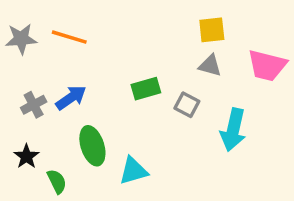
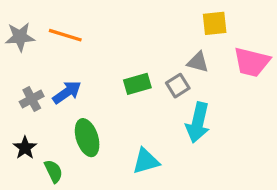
yellow square: (212, 30) -> (215, 23), moved
gray square: (187, 105) -> (178, 86), moved, turned 30
cyan arrow: (233, 130) -> (198, 123), moved
cyan triangle: (133, 171) -> (146, 161), moved

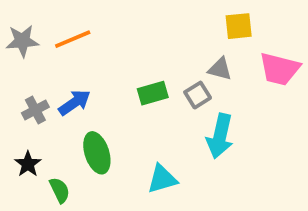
orange line: (65, 35) -> (73, 39), turned -40

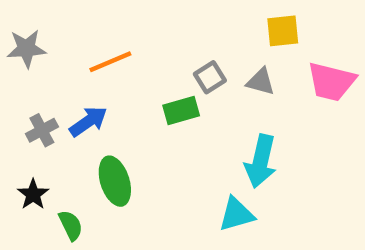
orange line: (73, 39) -> (110, 62), moved
gray square: (198, 95) -> (210, 77), moved
cyan triangle: (162, 179) -> (236, 214), moved

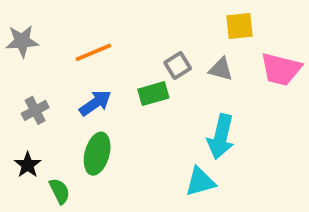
blue arrow: (88, 121) -> (95, 103), moved
green ellipse: (115, 181) -> (97, 154), turned 33

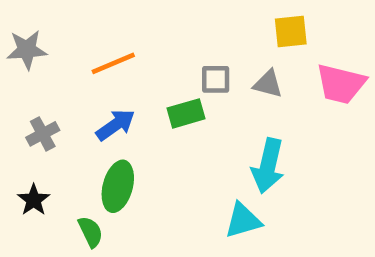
gray square: (178, 65) -> (216, 79), turned 32
green semicircle: (60, 191) -> (90, 232), moved

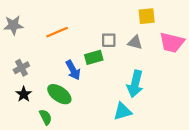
blue arrow: (116, 125) -> (73, 70), moved, turned 96
green ellipse: (118, 186) -> (59, 94), turned -70
black star: (34, 200) -> (24, 94), moved

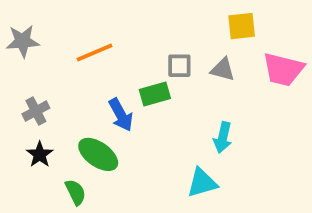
cyan arrow: (135, 84) -> (223, 137), size x0.7

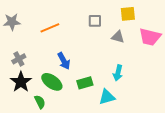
gray square: (179, 66) -> (95, 21), moved
green rectangle: (155, 94) -> (85, 83), moved
black star: (40, 154) -> (21, 82), size x1.5

